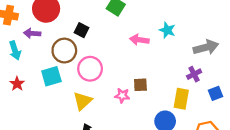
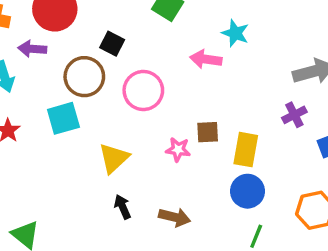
cyan star: (167, 30) -> (235, 33), moved
pink circle: (90, 69) -> (143, 91), moved
yellow rectangle: (181, 99) -> (246, 150), moved

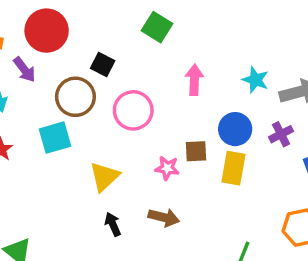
cyan star: (235, 33) -> (256, 80), moved
purple arrow: (32, 49) -> (24, 70), turned -132
pink arrow: (206, 59) -> (194, 80), turned 84
blue circle: (248, 191) -> (235, 129), moved
brown arrow: (175, 217) -> (164, 217), moved

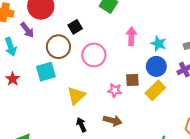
black square: (103, 65) -> (75, 27), turned 32
cyan star: (256, 80) -> (158, 44), moved
yellow rectangle: (233, 168) -> (155, 90), turned 36

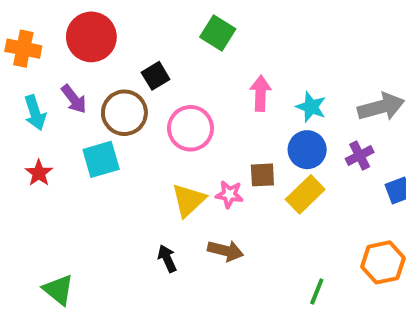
purple arrow: (27, 30) -> (74, 99), moved
yellow triangle: (76, 96) -> (189, 200), moved

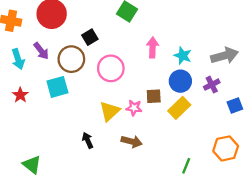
black arrow: (167, 259) -> (88, 140), moved

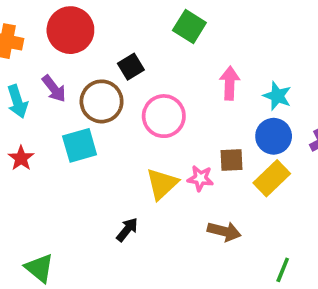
black arrow: (88, 140) -> (127, 230), turned 63
brown arrow: (132, 141) -> (224, 231), moved

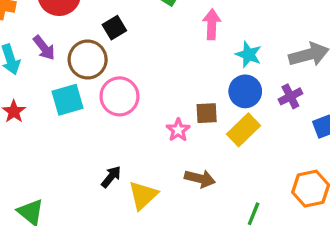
pink arrow: (230, 83) -> (212, 24), moved
pink circle: (164, 116) -> (119, 96), moved
pink star: (200, 178) -> (178, 130), turned 30
yellow triangle: (162, 184) -> (143, 195), moved

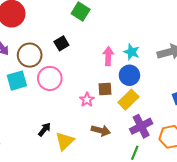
pink arrow: (212, 24) -> (108, 56), moved
black square: (114, 28) -> (61, 43), moved
purple cross: (290, 96) -> (141, 126), moved, size x1.5

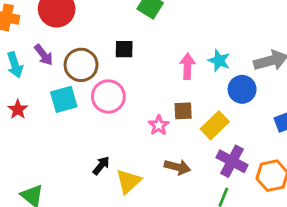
black square: (61, 43) -> (124, 49), turned 32
blue circle: (129, 75) -> (242, 89), moved
purple cross: (141, 126) -> (232, 161), turned -35

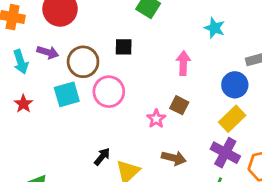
purple arrow: (44, 55) -> (48, 52), turned -35
cyan star: (219, 61) -> (214, 28), moved
brown square: (183, 111) -> (179, 105), turned 30
yellow rectangle: (215, 125) -> (232, 119), moved

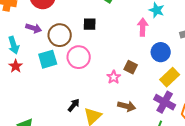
cyan arrow: (21, 62) -> (14, 45), moved
pink arrow: (183, 63) -> (143, 27), moved
blue circle: (235, 85) -> (161, 52), moved

